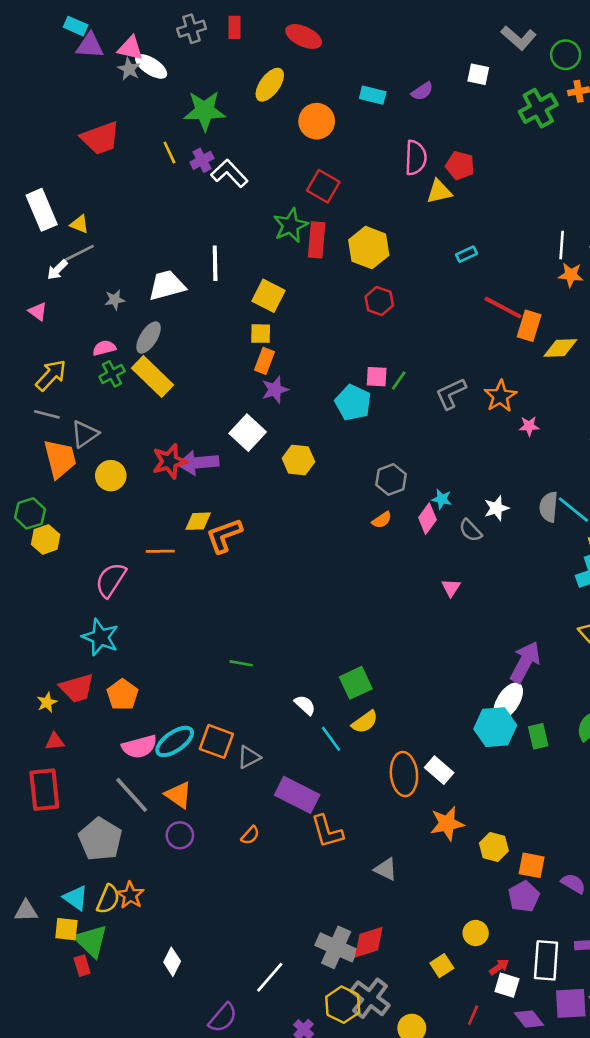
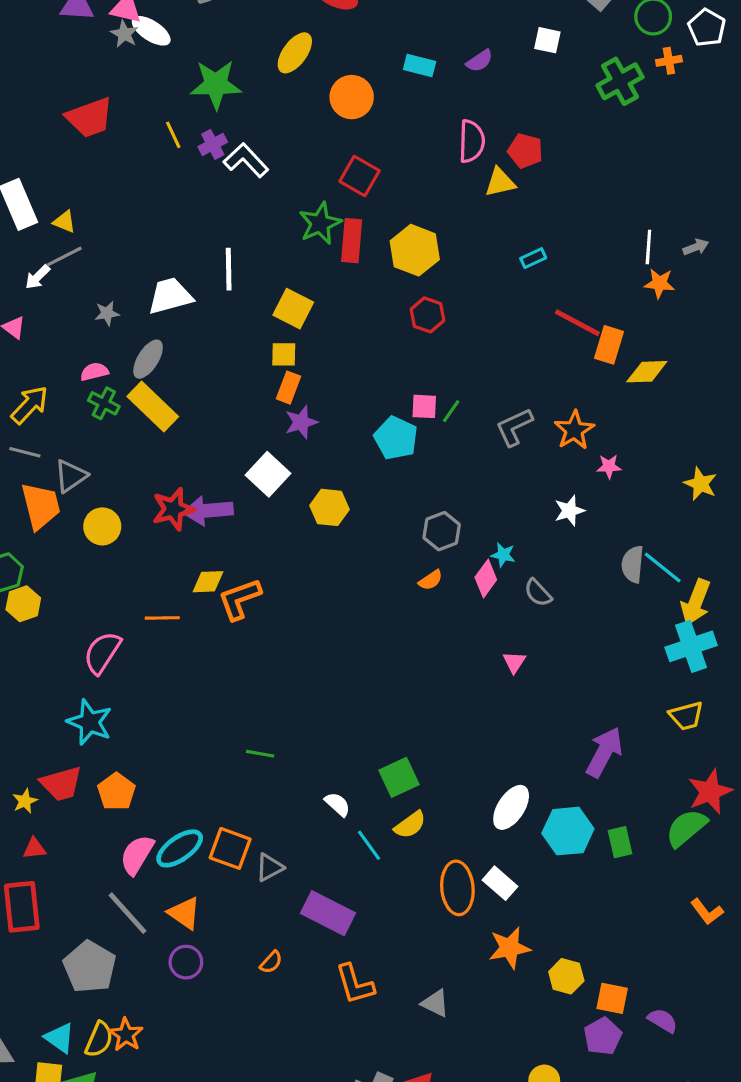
green cross: (112, 374) -> (104, 403), turned -35
white star: (496, 508) -> (569, 511), moved
white ellipse: (508, 701) -> (511, 807), moved
pink semicircle: (139, 747) -> (137, 855), turned 136
orange L-shape: (327, 831) -> (355, 984), moved

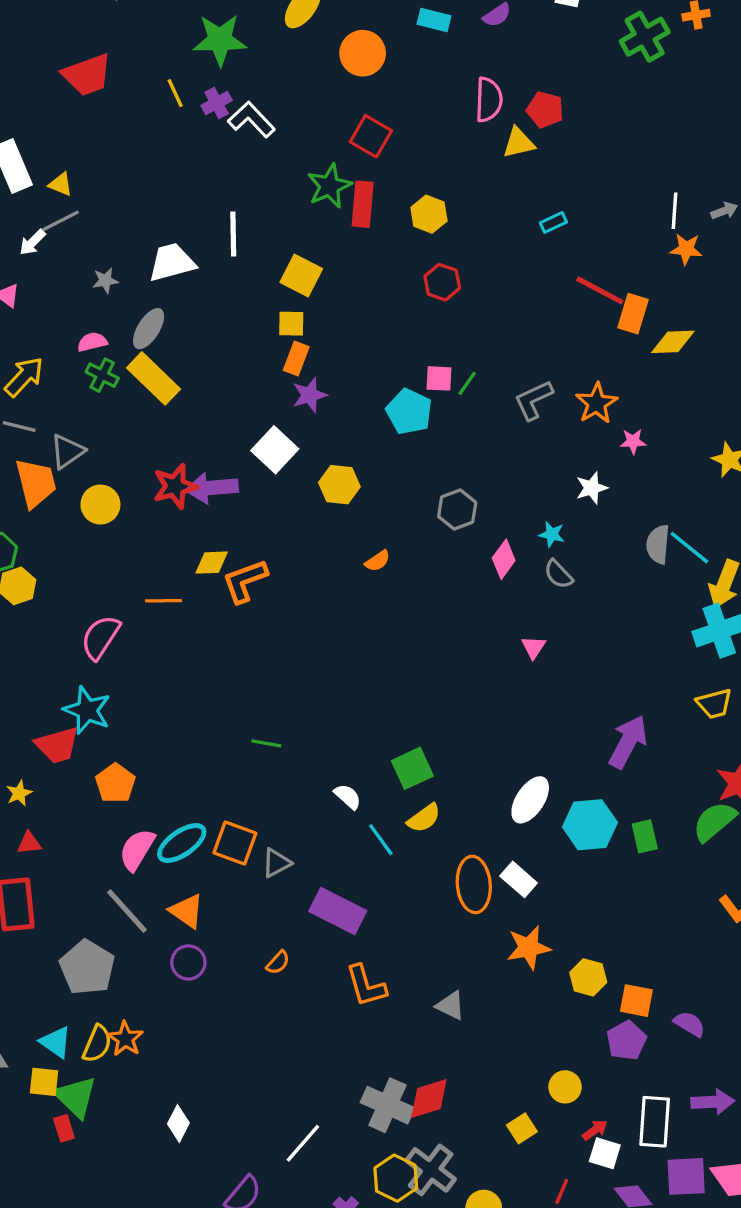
yellow hexagon: (415, 250) -> (429, 214), size x0.7
cyan star: (503, 555) -> (552, 534), moved
orange semicircle: (431, 580) -> (378, 561), moved
red trapezoid: (61, 784) -> (57, 745), moved

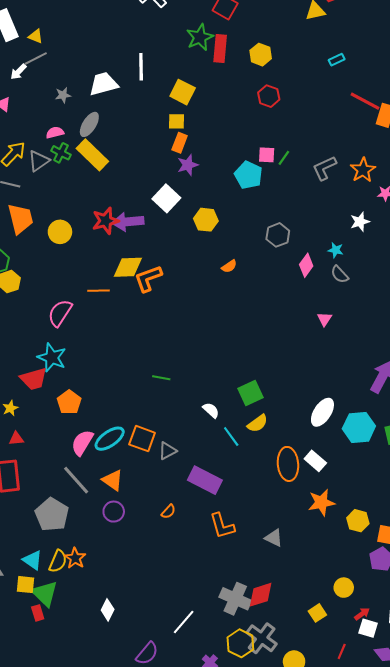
gray triangle: (67, 451) -> (39, 161), moved
yellow diamond: (212, 563) -> (128, 267), size x1.4

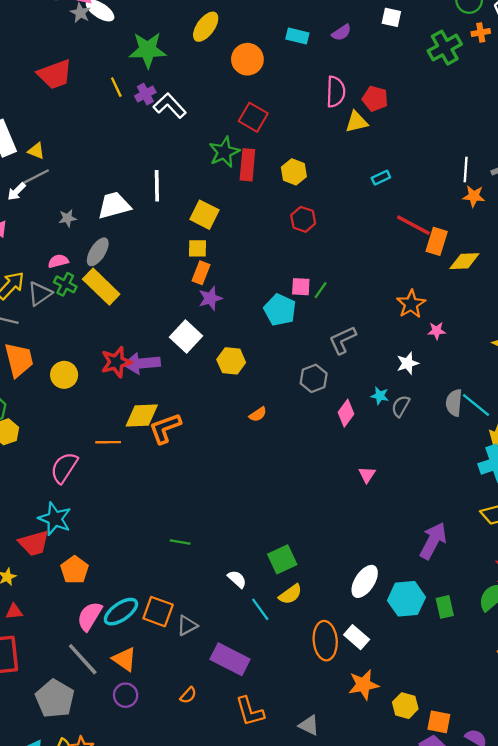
gray L-shape: (324, 168) -> (343, 340), moved
gray semicircle: (340, 274) -> (401, 406), moved, turned 72

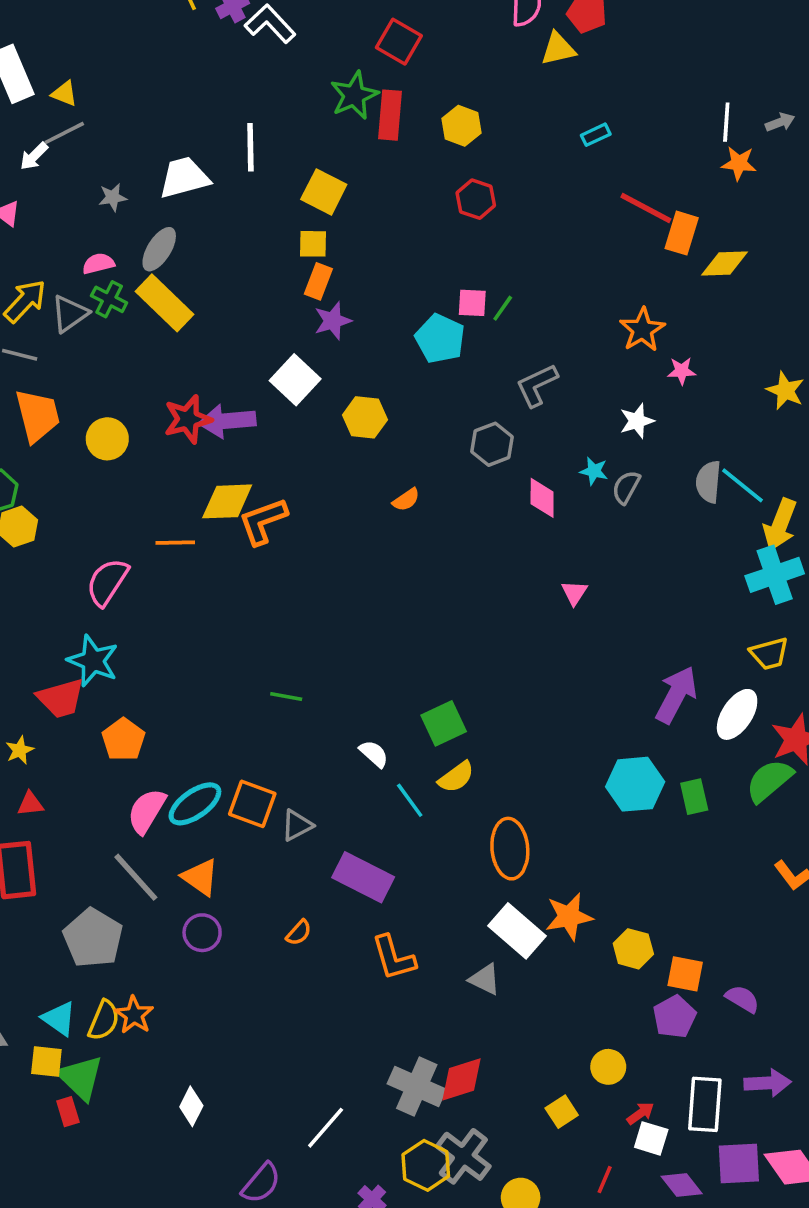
pink diamond: (346, 413) -> (542, 498), turned -36
white ellipse: (365, 581) -> (737, 714), moved
white rectangle: (357, 637) -> (517, 931), moved, size x1.4

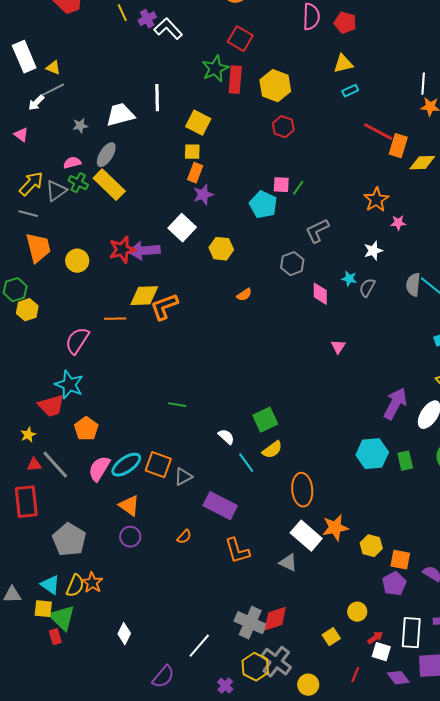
yellow triangle: (558, 49) -> (343, 64), moved
yellow hexagon: (462, 126) -> (275, 86), size x1.4
gray line: (136, 877) -> (55, 465), moved

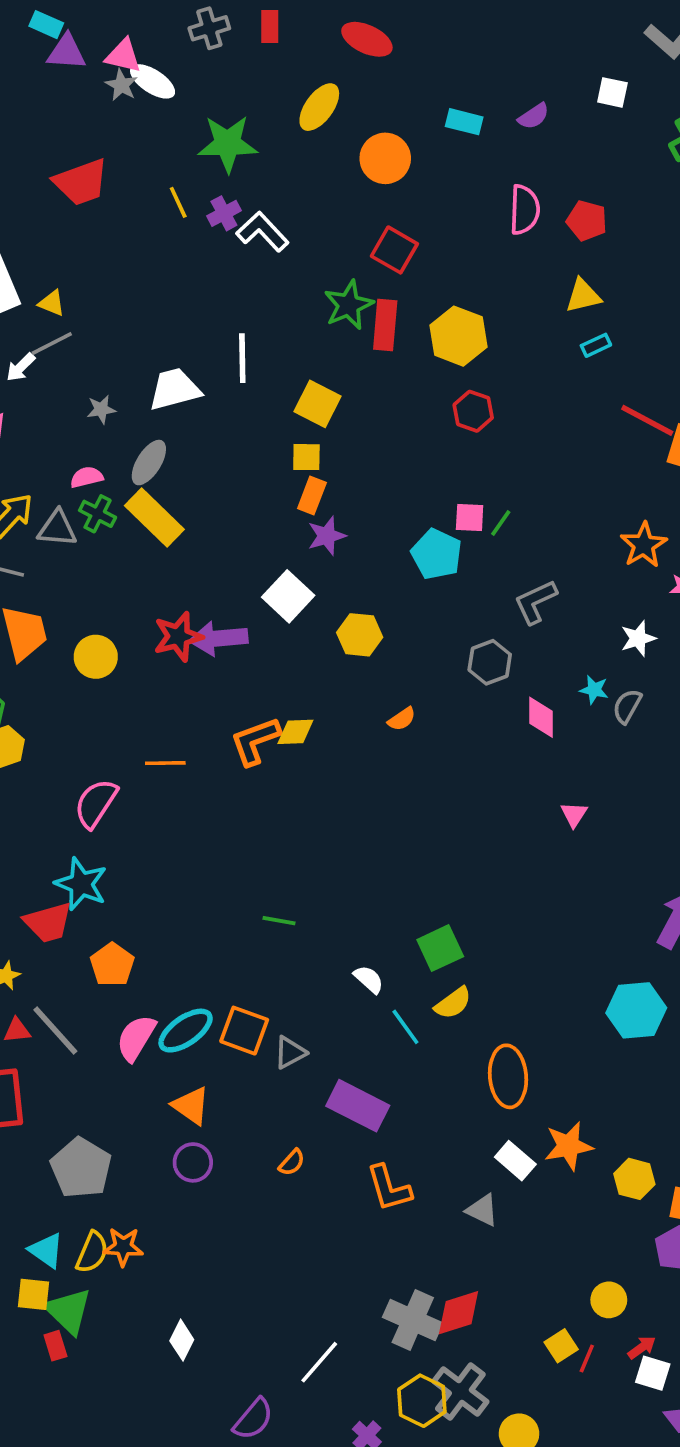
gray triangle: (56, 191) -> (57, 528), turned 40
yellow diamond: (144, 296) -> (295, 732), moved, size x0.7
white rectangle: (306, 536) -> (515, 1161), size x0.7
orange star: (92, 583) -> (123, 1247), turned -30
red line: (355, 675) -> (587, 1359), moved

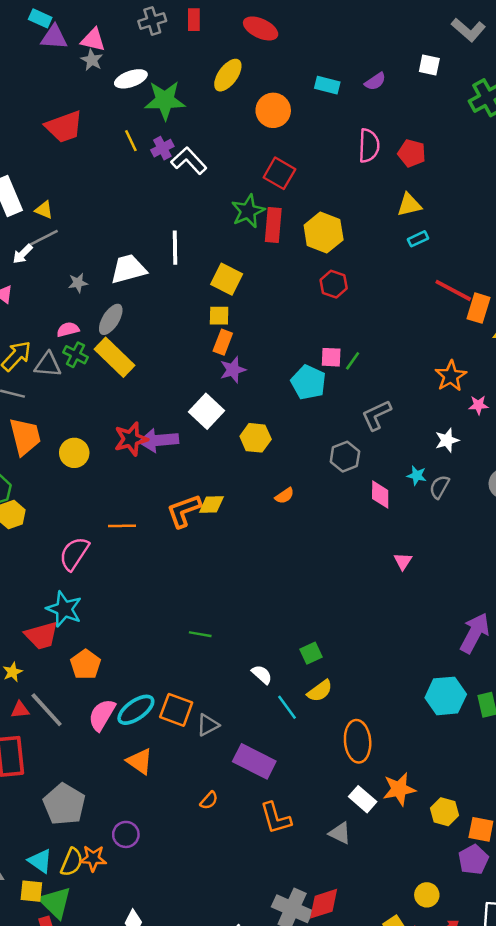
white ellipse: (153, 81) -> (131, 79), moved, turned -52
green square: (440, 948) -> (311, 653), size x0.7
purple circle: (193, 1162) -> (126, 834), moved

